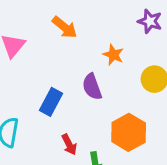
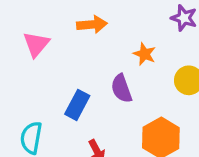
orange arrow: (65, 27) -> (92, 24), turned -44

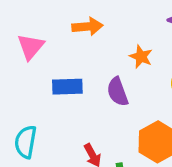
blue rectangle: (77, 105) -> (67, 87), moved, turned 60

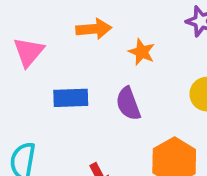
orange star: (141, 57) -> (142, 52), moved

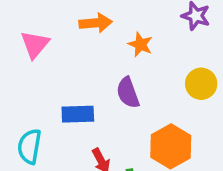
blue rectangle: (71, 98) -> (78, 114), moved

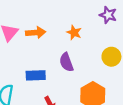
orange arrow: (96, 23) -> (36, 33), moved

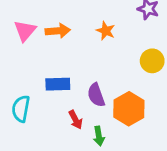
purple semicircle: (66, 62) -> (96, 95), moved

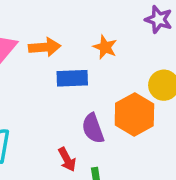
blue rectangle: (58, 84) -> (72, 78), moved
orange hexagon: (129, 109) -> (134, 115), moved

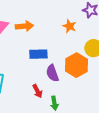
orange star: (105, 47) -> (69, 26), moved
blue rectangle: (72, 78) -> (38, 54), moved

